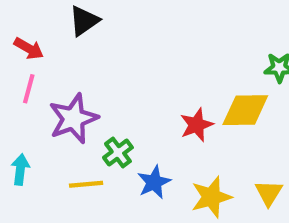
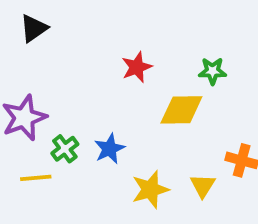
red star: (196, 125) -> (137, 67), moved
blue star: (154, 182) -> (110, 149), moved

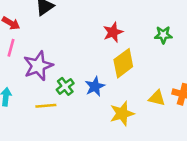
yellow diamond: (181, 110) -> (123, 63), moved, turned -36
yellow triangle: (203, 186) -> (157, 98), moved, turned -48

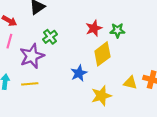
green star: (163, 35) -> (117, 30), moved
green cross: (65, 86) -> (50, 37), moved
yellow line: (46, 106) -> (30, 84), moved

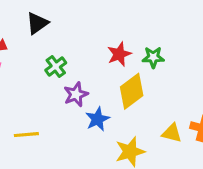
purple star: (32, 56) -> (76, 94), moved, size x0.7

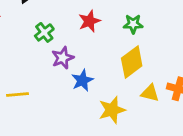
red star: (119, 54) -> (89, 21), moved
yellow diamond: (132, 91) -> (132, 62), moved

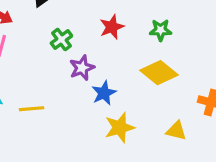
yellow diamond: (132, 62) -> (159, 73), turned 76
yellow triangle: (150, 93) -> (176, 131), moved
yellow star: (112, 110) -> (120, 128), moved

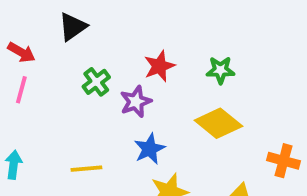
purple star: (82, 68) -> (136, 102), moved
yellow line: (32, 109) -> (86, 169), moved

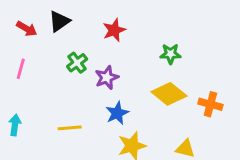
red arrow: (21, 52) -> (27, 29), moved
red star: (159, 66) -> (114, 30), moved
orange cross: (283, 161) -> (210, 104), moved

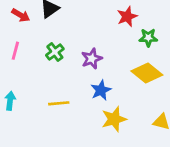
red star: (114, 30) -> (127, 17), moved
green cross: (77, 63) -> (55, 52), moved

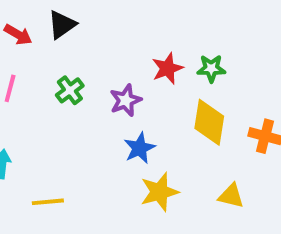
red star: (127, 17) -> (167, 68), moved
yellow diamond: (147, 73) -> (209, 122), turned 60
yellow line: (59, 103) -> (48, 202), moved

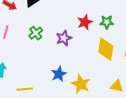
blue star: (140, 148) -> (59, 74), moved
yellow star: (159, 192) -> (81, 84), turned -30

